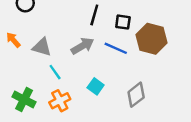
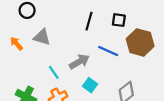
black square: (123, 22) -> (119, 20), moved
gray arrow: (82, 46) -> (79, 62), moved
gray triangle: (42, 47) -> (42, 37), moved

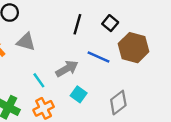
black square: (119, 20) -> (110, 23), turned 32

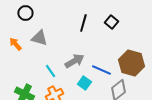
brown hexagon: (134, 48) -> (131, 63), moved
blue line: (98, 57) -> (101, 70), moved

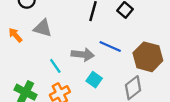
gray arrow: (74, 61) -> (83, 55), turned 36
blue line: (101, 70) -> (110, 47), moved

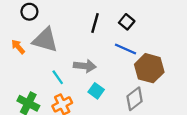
gray triangle: (43, 28) -> (45, 40), size x1.4
blue line: (110, 47) -> (126, 49), moved

